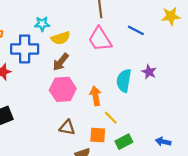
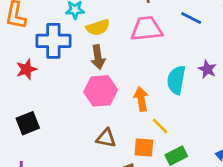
pink trapezoid: (100, 39) -> (147, 29), turned 116
brown arrow: (61, 62) -> (98, 57), turned -48

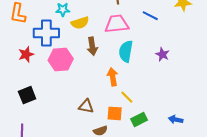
brown arrow: (98, 57) -> (92, 46), moved
cyan semicircle: (176, 80) -> (126, 51), moved
pink hexagon: (101, 91) -> (61, 59), moved

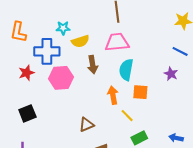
blue line: (150, 16) -> (180, 51), moved
purple star: (162, 54) -> (171, 74), moved
brown triangle: (86, 106) -> (86, 125), turned -35
orange square: (115, 113) -> (140, 92), moved

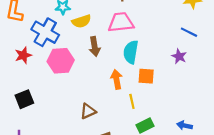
blue cross: (47, 51) -> (45, 32), turned 30
yellow line: (127, 116) -> (132, 101), turned 32

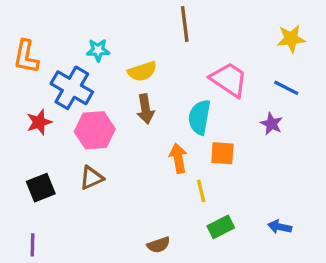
yellow semicircle: (81, 21) -> (142, 71), moved
pink trapezoid: (121, 22) -> (229, 80), moved, turned 40
brown triangle: (88, 111) -> (91, 178), moved

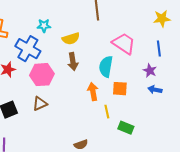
blue line: (286, 88) -> (159, 49), turned 56
green rectangle: (221, 227) -> (126, 128), moved, turned 49
blue arrow: (280, 227) -> (155, 90), moved

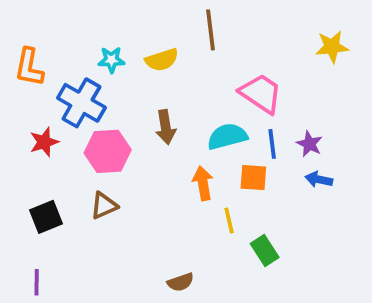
yellow semicircle: (71, 39) -> (162, 60), moved
blue line: (159, 49) -> (272, 144), moved
cyan semicircle: (106, 67) -> (227, 136), turned 65
green rectangle: (126, 128) -> (265, 250), turned 35

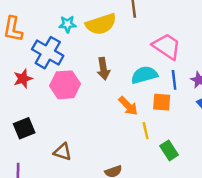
yellow semicircle: (162, 60) -> (101, 24), size x1.4
orange arrow: (203, 183) -> (128, 106), turned 145
brown triangle: (104, 206) -> (63, 152), moved, turned 42

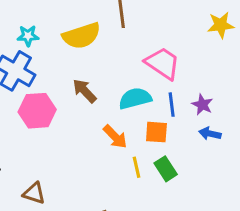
cyan star: (67, 24) -> (28, 36), moved
brown arrow: (103, 69) -> (85, 91), turned 145
green rectangle: (169, 150) -> (166, 169), moved

